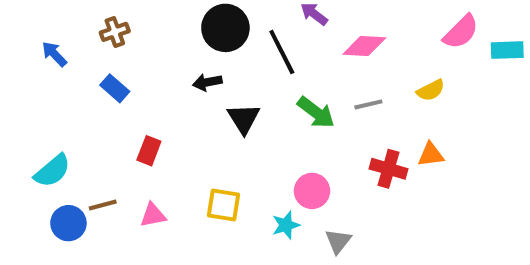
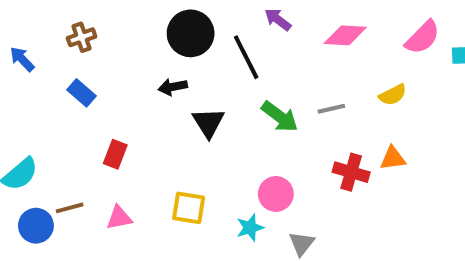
pink diamond: (364, 46) -> (345, 35), moved

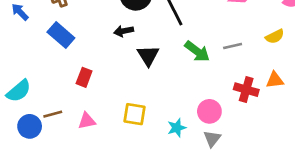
blue rectangle: (82, 93) -> (61, 35), size x1.4
pink circle: (276, 194) -> (209, 111), moved

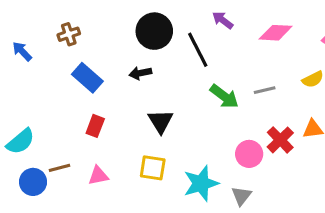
blue rectangle: (61, 35) -> (87, 78), moved
black triangle: (148, 56) -> (160, 121), moved
red cross: (246, 90) -> (280, 140), turned 30
pink circle: (209, 111) -> (249, 154), moved
cyan star: (177, 128) -> (201, 183), size x1.6

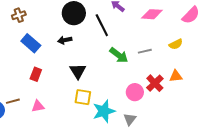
yellow square: (153, 168) -> (83, 97), moved

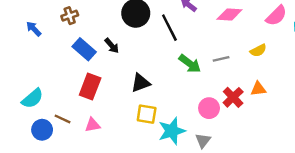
black arrow: (65, 40) -> (112, 46), moved, turned -120
black triangle: (78, 71) -> (141, 83), turned 42
red rectangle: (36, 74) -> (90, 86), size x1.5
brown line: (13, 101) -> (62, 119), turned 40

